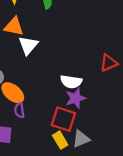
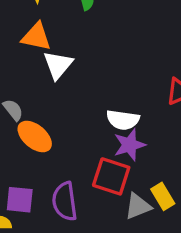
purple semicircle: (19, 110) -> (65, 201), moved, size x1.6
yellow rectangle: (60, 140) -> (163, 196), moved

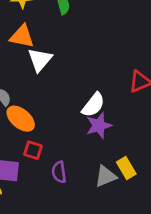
white semicircle: (123, 120) -> (93, 105), turned -60
red square: (111, 176) -> (33, 150), moved, size x0.6
purple semicircle: (65, 201) -> (59, 172), moved, size x0.7

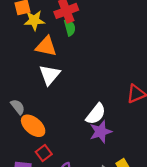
orange triangle: (22, 36) -> (46, 46), moved
red square: (33, 150) -> (44, 153), turned 35

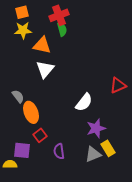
yellow star: (34, 20) -> (23, 30), moved
orange ellipse: (33, 126) -> (31, 112), turned 30
purple star: (101, 132) -> (96, 128), moved

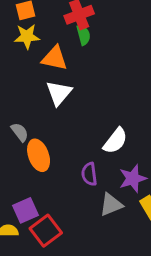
red square: (40, 135) -> (46, 231), moved, size x1.5
purple square: (22, 150) -> (25, 210), turned -30
purple semicircle: (59, 151) -> (89, 174), moved
gray triangle: (93, 154) -> (111, 205), moved

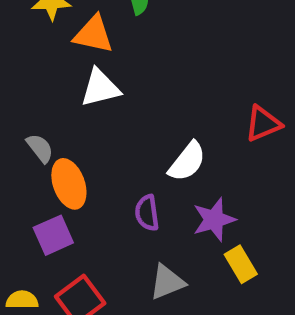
white triangle: (59, 93) -> (100, 88), turned 36
gray triangle: (111, 205) -> (167, 282), moved
purple square: (25, 210) -> (53, 235), moved

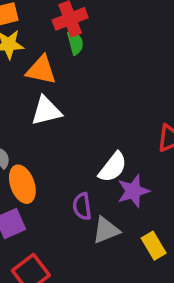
purple star: (214, 220) -> (133, 191), moved
gray triangle: (167, 282) -> (106, 230), moved

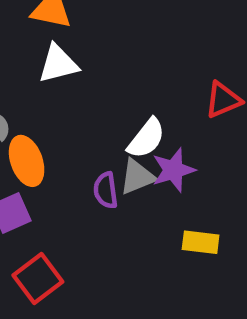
gray triangle: (106, 230) -> (137, 177), moved
yellow rectangle: (154, 246) -> (201, 242), turned -52

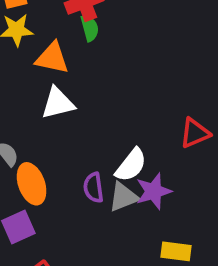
purple semicircle: (106, 190) -> (93, 188), moved

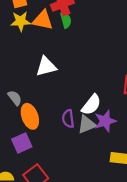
orange triangle: (52, 58) -> (43, 20), moved

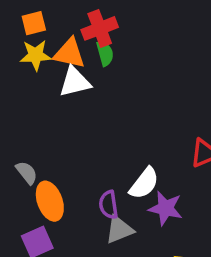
white triangle: (46, 66) -> (75, 82), moved
purple star: (105, 121) -> (166, 208), turned 30
gray triangle: (87, 124) -> (119, 230), moved

